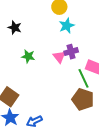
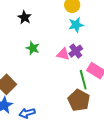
purple cross: (71, 52) -> (76, 51), turned -32
pink triangle: (59, 57) -> (63, 54), turned -48

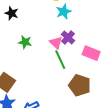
pink triangle: (63, 54) -> (56, 43), turned 40
green line: (83, 80) -> (60, 60), moved

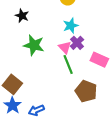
cyan star: (64, 12) -> (71, 26), moved
green star: (25, 42) -> (34, 45), size x1.5

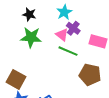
black star: (22, 16) -> (29, 14), moved
green line: (68, 65) -> (68, 51), turned -36

